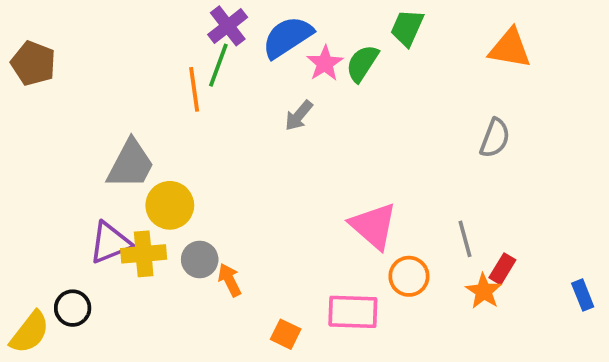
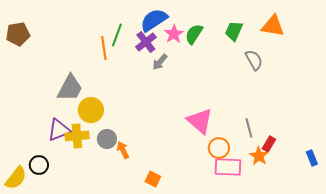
purple cross: (228, 26) -> (146, 42), moved
green trapezoid: (407, 28) -> (234, 31), moved
brown pentagon: (33, 63) -> (18, 34), turned -30
gray semicircle: (495, 138) -> (254, 60), moved, turned -50
pink rectangle: (353, 312) -> (228, 167), moved

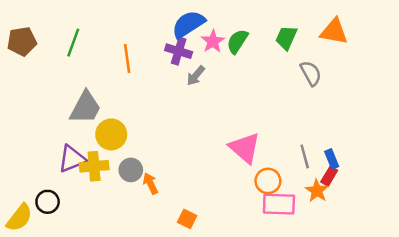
green line: (117, 35) -> (73, 43), moved
purple cross: (146, 42) -> (179, 51), turned -35
blue rectangle: (312, 158) -> (332, 159), moved

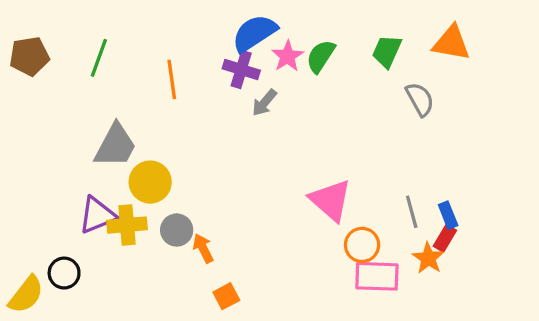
orange square: (187, 219) -> (226, 296), moved, turned 36

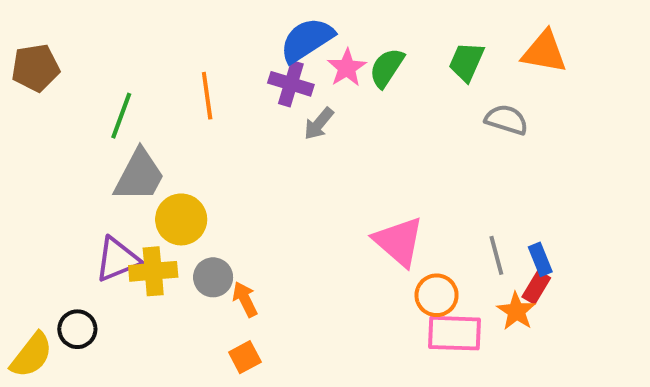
green line: (99, 58) -> (121, 116), moved
gray semicircle: (420, 99) -> (506, 120), turned -44
orange square: (226, 296) -> (245, 357), moved

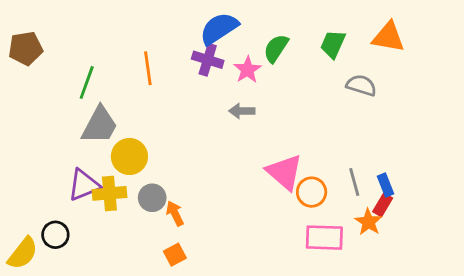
pink star: (347, 68) -> (248, 70), moved
gray arrow: (319, 124) -> (242, 111), moved, turned 50
orange circle: (437, 295) -> (312, 192), moved

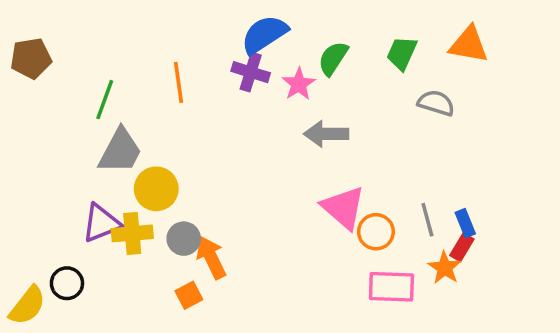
gray arrow: (242, 111) -> (326, 134), moved, size x1.4
orange arrow: (175, 213) -> (211, 257), size x1.4
orange square: (175, 255) -> (189, 295), moved

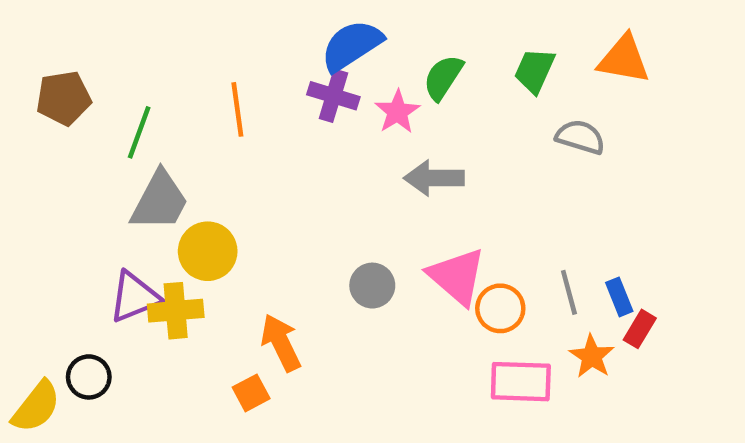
brown pentagon: (31, 58) -> (64, 98), moved
gray circle: (184, 239) -> (372, 286), moved
red rectangle: (462, 247) -> (640, 329), moved

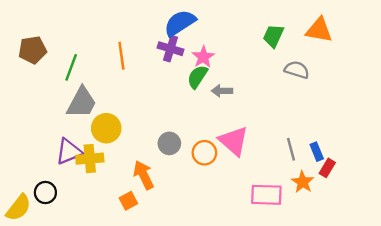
green semicircle: (443, 77) -> (197, 77), moved
gray arrow: (434, 178) -> (222, 91), size x0.7
gray circle: (372, 286) -> (169, 143), moved
orange circle: (500, 308) -> (204, 153), moved

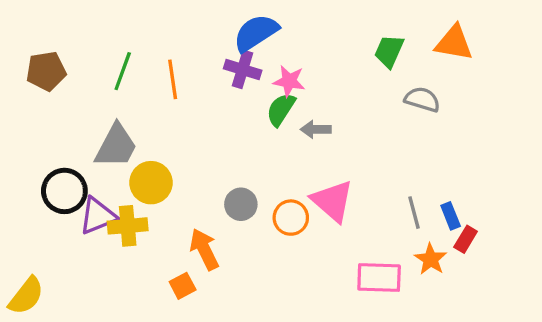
pink star: (203, 57) -> (289, 81), turned -30
green line: (71, 67) -> (123, 71), moved
black circle: (45, 193) -> (64, 191), moved, size x1.4

